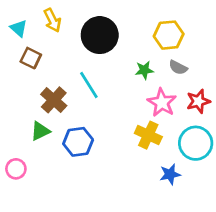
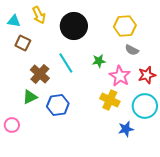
cyan triangle: (19, 28) -> (14, 21), turned -32
green star: (144, 70) -> (99, 61), moved

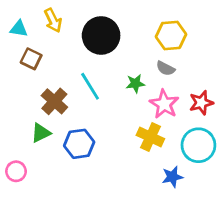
gray semicircle: (132, 50) -> (166, 68), moved

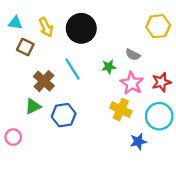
yellow arrow: (53, 20) -> (46, 27), moved
yellow hexagon: (171, 35) -> (158, 26), moved

